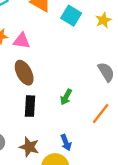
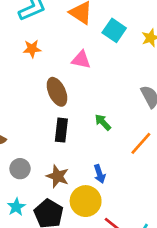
pink triangle: (22, 41) -> (81, 60), moved
green arrow: (66, 97) -> (103, 122), turned 105

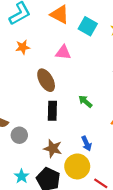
gray circle: (20, 169) -> (19, 135), moved

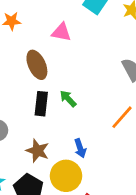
green arrow: (85, 101) -> (68, 99), moved

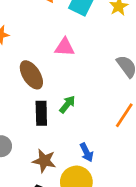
pink triangle: (61, 32) -> (65, 47), moved
green arrow: (68, 99) -> (67, 104), turned 90

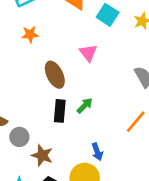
pink triangle: (65, 47) -> (88, 53), turned 42
brown star: (44, 161) -> (42, 155), moved

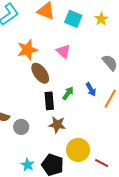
orange star: (30, 34) -> (27, 50), moved, size x1.5
blue arrow: (97, 152) -> (91, 89), moved
brown star: (42, 155) -> (57, 125), moved

